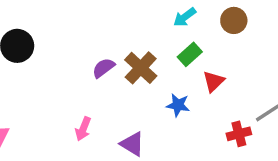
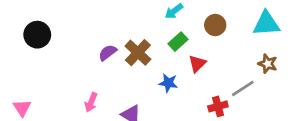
brown circle: (234, 20) -> (215, 25), moved

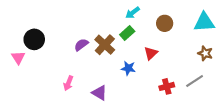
black circle: (37, 35) -> (34, 39), moved
green rectangle: (178, 42) -> (127, 33), moved
gray line: (243, 88) -> (195, 81), moved
pink triangle: (22, 108) -> (18, 58), moved

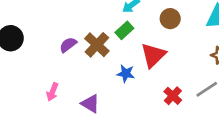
red triangle: (151, 53) -> (153, 55), size x1.5
red cross: (167, 86) -> (173, 96), turned -32

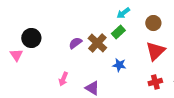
red triangle: (153, 55) -> (155, 51), moved
red cross: (173, 96) -> (155, 82), turned 32

